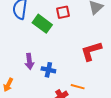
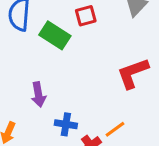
blue cross: (48, 70) -> (66, 124), moved
orange line: (78, 87) -> (115, 129), turned -48

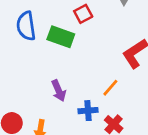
orange line: (115, 129) -> (110, 88), moved

